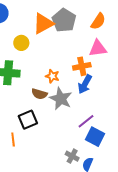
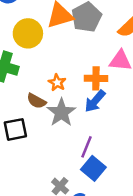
yellow circle: (21, 43) -> (28, 33), size x1.5
purple line: (86, 121) -> (87, 147), turned -42

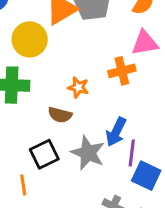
blue arrow: (95, 101) -> (116, 132), moved
gray star: (61, 112) -> (88, 153), moved

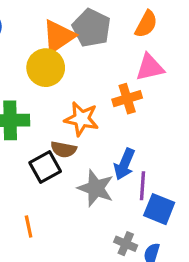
yellow circle: (30, 39) -> (46, 68), moved
orange star: (78, 87) -> (81, 119), size x1.5
black square: (44, 154) -> (45, 167), moved

